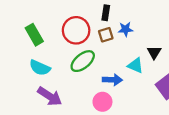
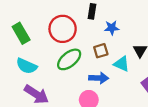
brown square: (106, 35) -> (101, 51), moved

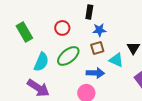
blue star: (112, 28) -> (99, 30), moved
red circle: (63, 29) -> (62, 28), size x0.6
cyan semicircle: (27, 66) -> (41, 62), moved, turned -90

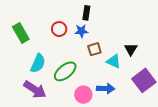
blue star: (99, 30) -> (81, 31), moved
green ellipse: (68, 56) -> (65, 71), moved
blue arrow: (95, 73) -> (106, 89), moved

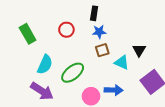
blue star: (81, 31) -> (99, 32), moved

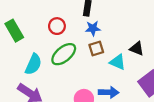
black triangle: (139, 50) -> (137, 49), turned -40
green ellipse: (73, 73) -> (64, 54), moved

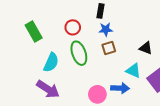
green ellipse: (64, 54) -> (79, 53), turned -70
cyan triangle: (118, 62) -> (133, 71), moved

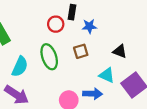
red circle: (73, 27) -> (56, 24), moved
blue star: (106, 29) -> (89, 26), moved

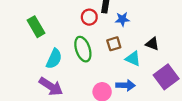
cyan triangle: (107, 75) -> (133, 59), moved

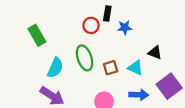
brown square: (114, 44) -> (111, 68), moved
blue arrow: (126, 85) -> (139, 95), moved

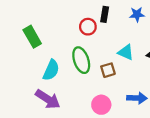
blue star: (125, 28) -> (137, 14), moved
cyan triangle: (135, 68) -> (126, 52), moved

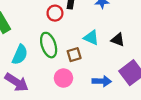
pink circle: (101, 105) -> (63, 78), moved

